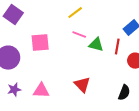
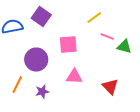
yellow line: (75, 13) -> (94, 18), moved
pink triangle: (41, 91) -> (74, 77), moved

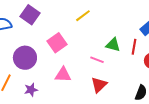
pink line: (107, 37) -> (97, 60), moved
pink square: (68, 45) -> (57, 43), turned -30
red triangle: (110, 87) -> (99, 85), turned 30

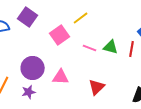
pink square: (57, 43) -> (60, 35), moved
purple circle: (25, 58) -> (33, 68), moved
pink line: (97, 60) -> (90, 48), moved

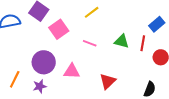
pink square: (60, 35) -> (59, 29), moved
pink line: (90, 48) -> (90, 43), moved

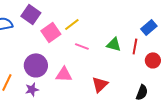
yellow line: (92, 12) -> (72, 24), moved

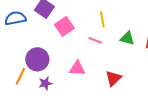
yellow line: (72, 24) -> (102, 19), moved, turned -63
purple circle: (36, 65) -> (37, 59), moved

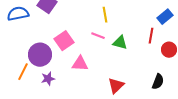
pink square: (64, 26) -> (64, 41), moved
green triangle: (127, 38) -> (120, 43), moved
red triangle: (113, 78) -> (116, 86), moved

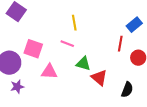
pink square: (64, 41) -> (33, 49), turned -36
green triangle: (120, 43) -> (83, 64), moved
red triangle: (116, 86) -> (99, 78), moved, turned -36

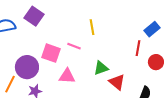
pink line: (67, 44) -> (74, 46), moved
green triangle: (83, 64) -> (101, 68), turned -35

